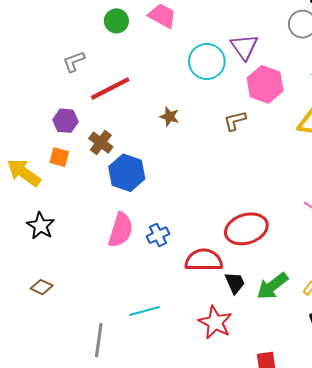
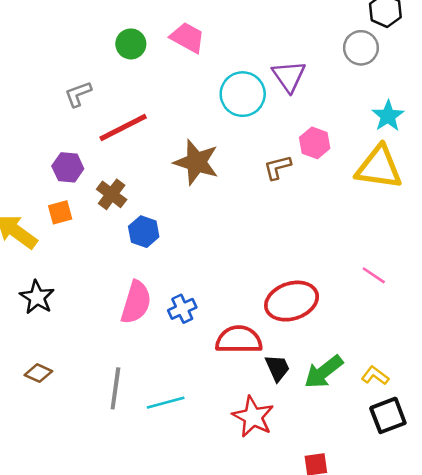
pink hexagon: (265, 84) -> (315, 143), moved, size x0.7
brown star: (169, 117) -> (196, 162), size x1.8
orange square: (59, 157) -> (60, 212), turned -30
blue hexagon: (127, 173) -> (144, 232), size x0.7
gray line: (99, 340) -> (115, 388), moved

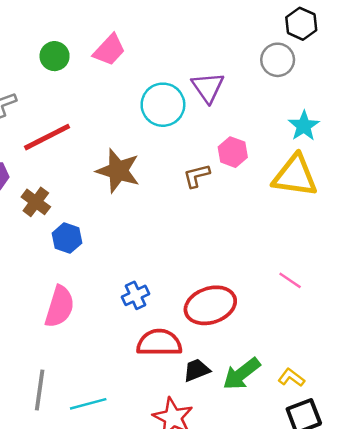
pink trapezoid: (187, 38) -> (109, 50), turned 104
blue cross: (182, 309) -> (136, 295), moved
black trapezoid: (277, 368) -> (197, 370), turned -88

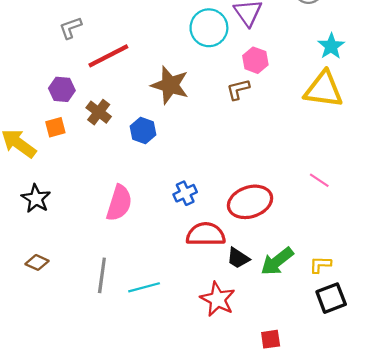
pink hexagon: (233, 152) -> (255, 60), moved
blue hexagon: (67, 238) -> (143, 130), moved
black trapezoid: (197, 370) -> (238, 258), turned -125
yellow L-shape: (291, 378) -> (320, 265), turned -35

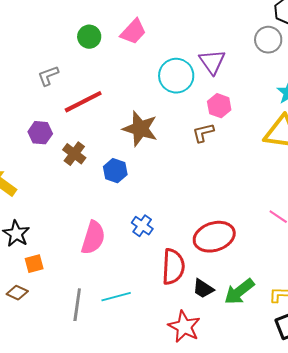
orange square: (55, 127) -> (34, 264), moved
blue cross: (185, 193) -> (142, 226), moved, turned -30
red semicircle: (206, 234) -> (173, 267), turned 93
cyan line: (144, 287) -> (116, 297), moved

